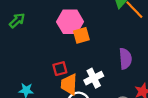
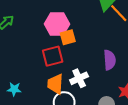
red square: (60, 69) -> (53, 56), moved, size x1.5

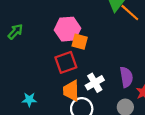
orange square: (68, 37) -> (80, 42), turned 35
purple semicircle: (110, 60) -> (126, 77), moved

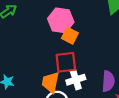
red square: (66, 62) -> (66, 62), moved

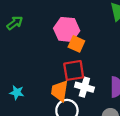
white cross: (76, 80) -> (84, 87), turned 36

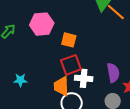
pink hexagon: (67, 29) -> (42, 24), moved
cyan star: (17, 93) -> (20, 80), moved

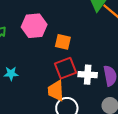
white cross: (84, 78) -> (88, 75), moved
cyan star: (20, 80) -> (11, 74), moved

